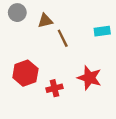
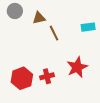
red hexagon: (25, 73) -> (22, 78), moved
red star: (89, 78) -> (77, 67), turned 30

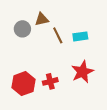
gray circle: (15, 11) -> (22, 29), moved
cyan rectangle: (88, 27) -> (80, 36), moved

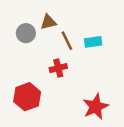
red star: (82, 72) -> (96, 107), moved
red cross: (50, 81) -> (58, 68), moved

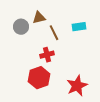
cyan rectangle: (93, 42) -> (79, 27), moved
red hexagon: (27, 97) -> (39, 78), moved

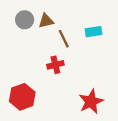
gray circle: (21, 27) -> (25, 20), moved
red hexagon: (39, 78) -> (22, 97), moved

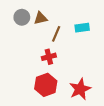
brown line: (64, 39) -> (56, 34), turned 49
red hexagon: (22, 97) -> (46, 85), moved

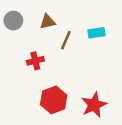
gray circle: (22, 17) -> (13, 21), moved
red cross: (49, 57) -> (35, 61), moved

